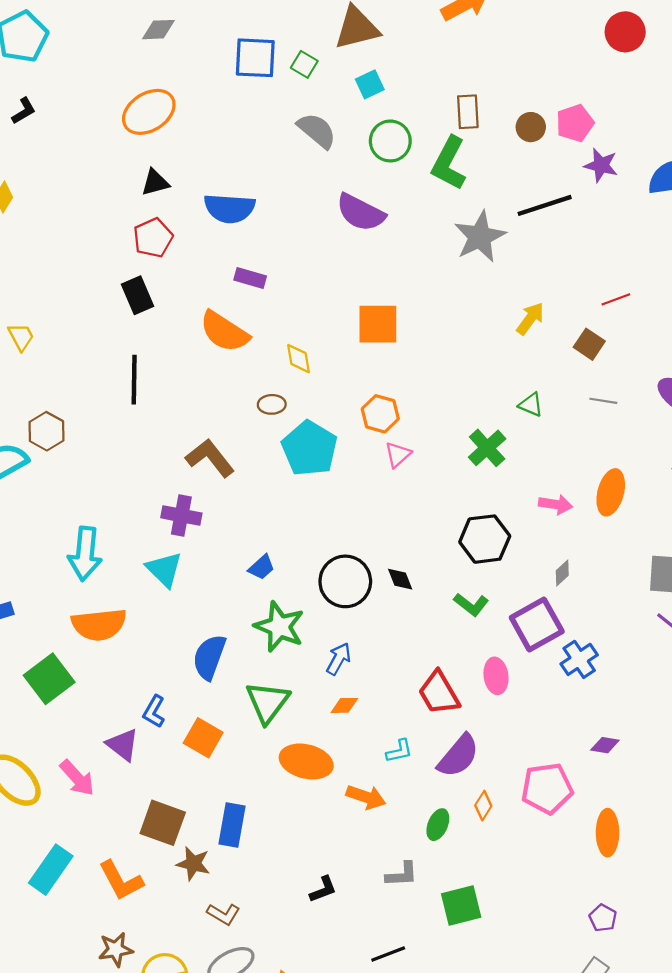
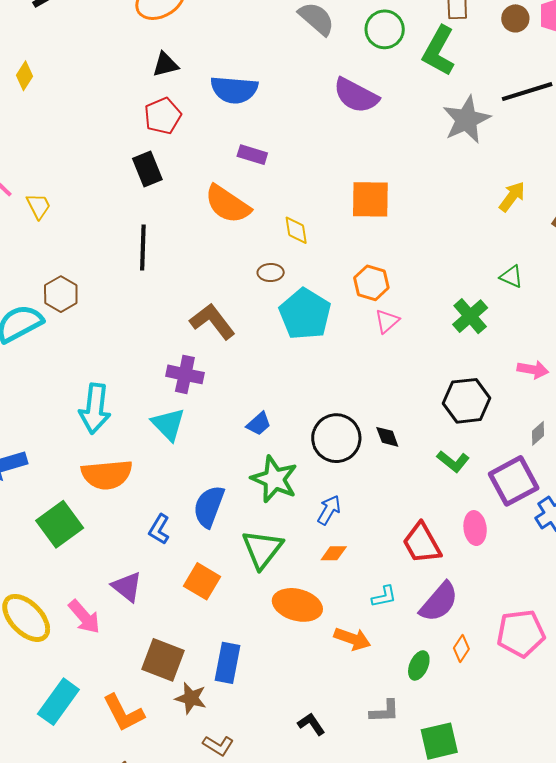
blue L-shape: (154, 712) -> (159, 529), moved
black L-shape: (323, 889) -> (311, 724), turned -104

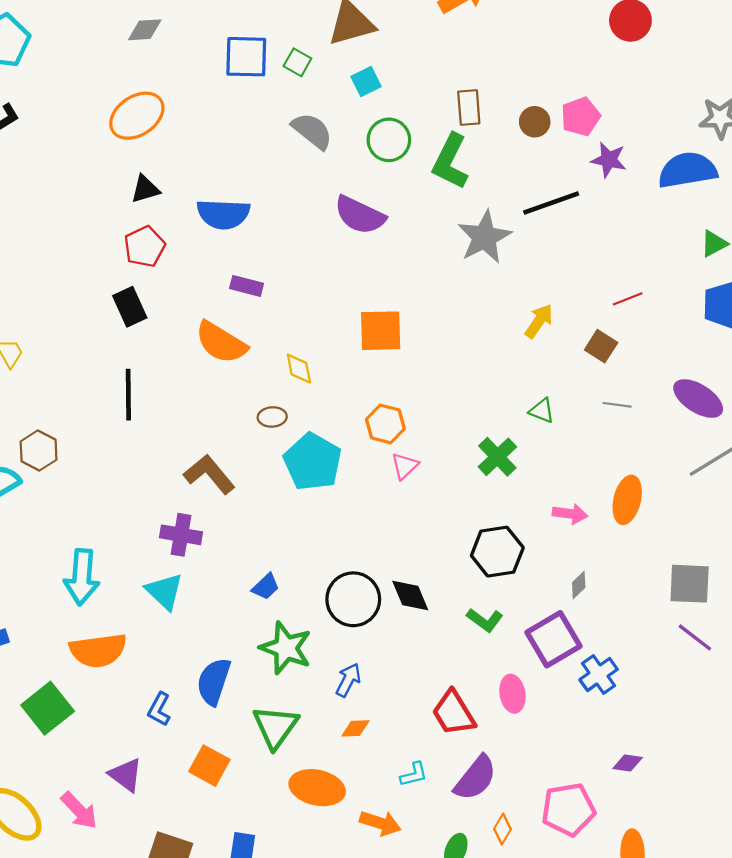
black diamond: (387, 437) -> (410, 595), size x1.4

